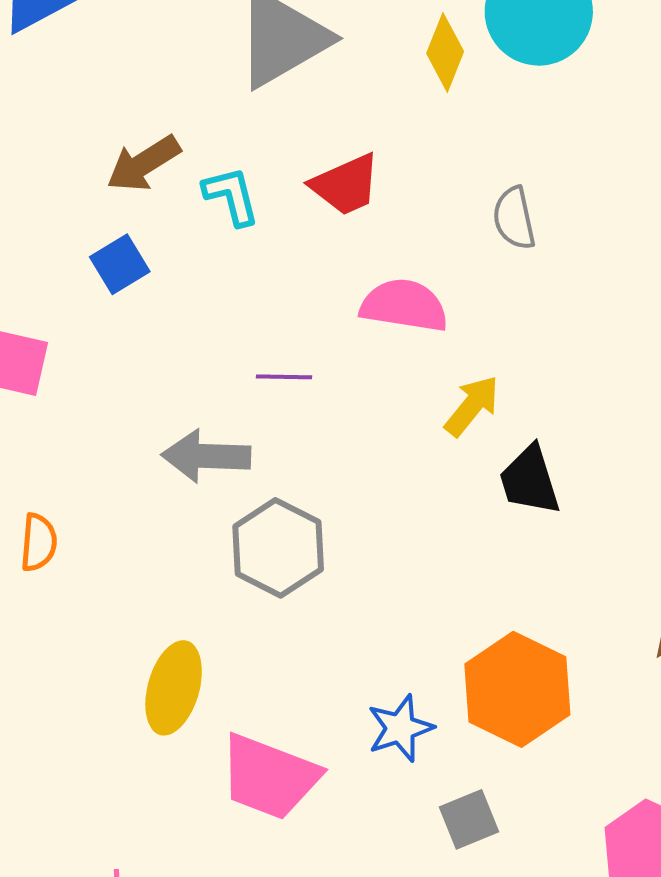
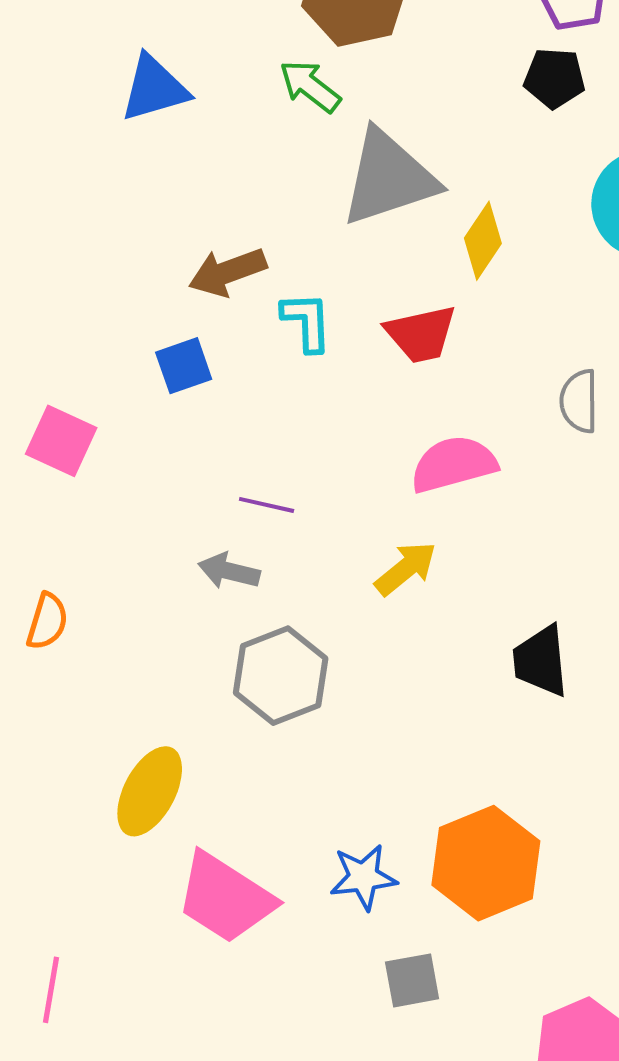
yellow diamond: (445, 52) -> (483, 241), moved
pink semicircle: (404, 305) -> (453, 464), turned -36
purple line: (284, 377) -> (267, 505), moved
yellow arrow: (472, 406) -> (406, 569), moved
gray arrow: (206, 456) -> (229, 571), size x0.7

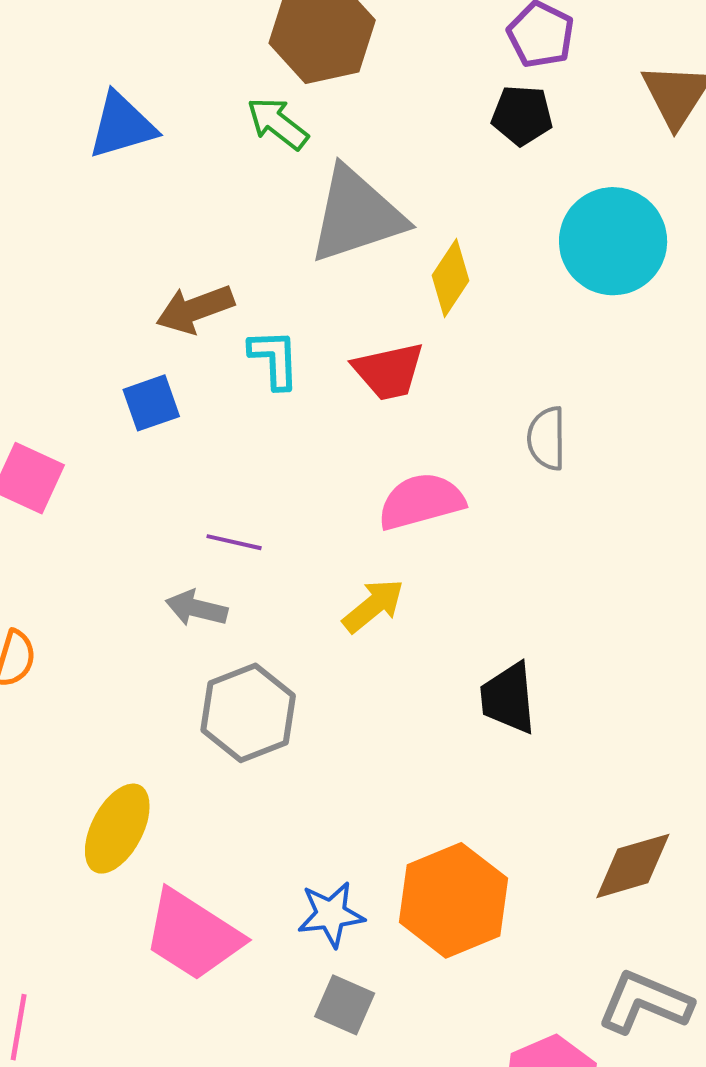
gray square: (412, 980) -> (345, 1005), moved, turned 34

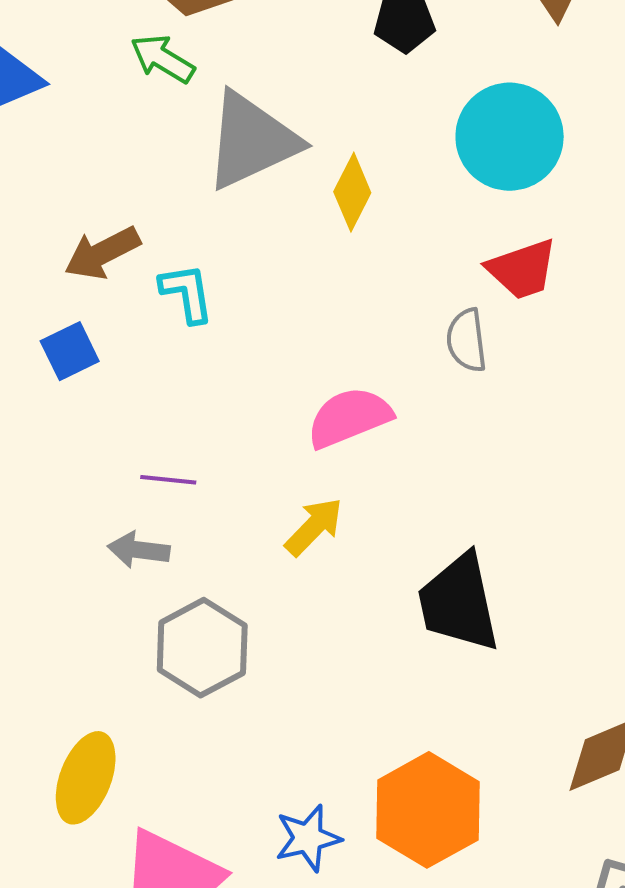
red trapezoid: (389, 371) -> (522, 269), moved
black trapezoid: (508, 698) -> (459, 603), size x1.4

